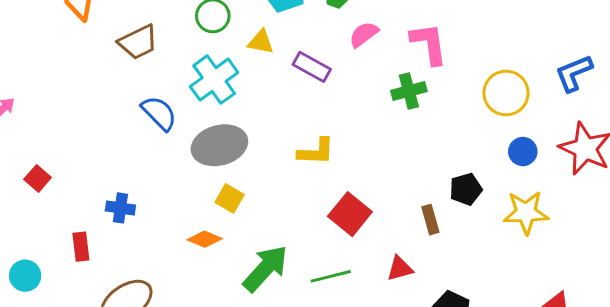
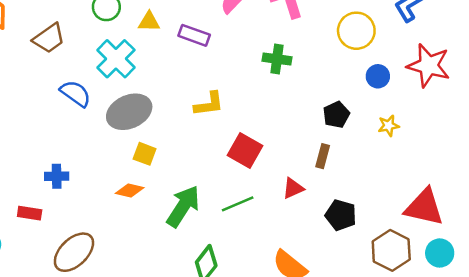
green cross: (409, 91) -> (277, 59), moved, turned 32
yellow star: (526, 213) -> (389, 126), size x0.6
brown rectangle: (430, 220) -> (323, 156), moved, turned 40
red rectangle: (81, 247) -> (30, 213), turned -65

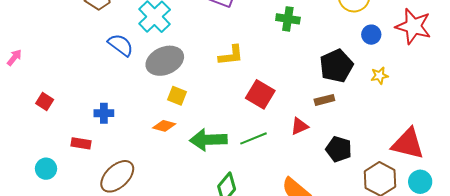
black pentagon: (336, 115) -> (336, 66), size x1.5
brown rectangle: (323, 156) -> (324, 100), turned 60
green arrow: (183, 206) -> (208, 140), turned -126

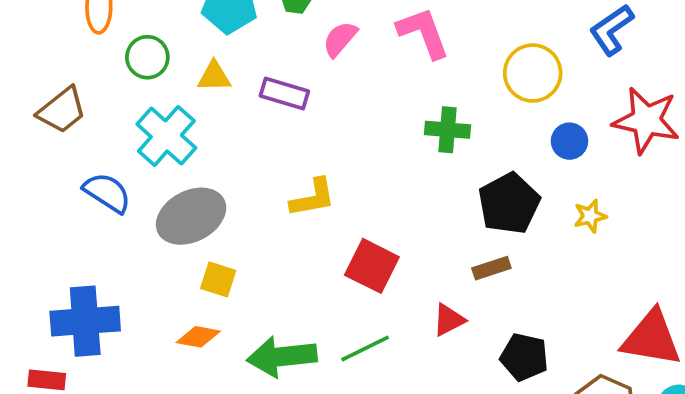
green cross: (288, 19) -> (447, 130), moved
blue cross: (104, 113) -> (85, 321), size x1.8

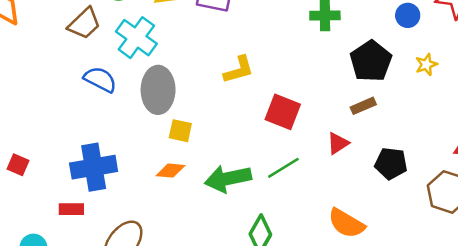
brown trapezoid: (62, 110) -> (84, 24), moved
gray ellipse: (191, 216) -> (158, 90), turned -57

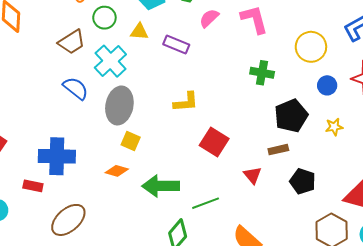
red triangle: (338, 143) -> (253, 175), turned -48
black pentagon: (391, 163) -> (303, 181), moved
green line: (283, 168) -> (206, 203), moved

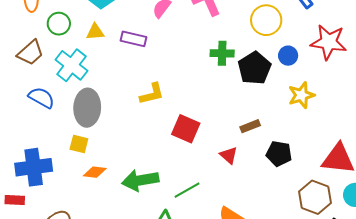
black pentagon: (291, 116) -> (254, 68), moved
yellow star: (334, 127) -> (301, 95), size x1.5
yellow square: (131, 141) -> (79, 144), moved

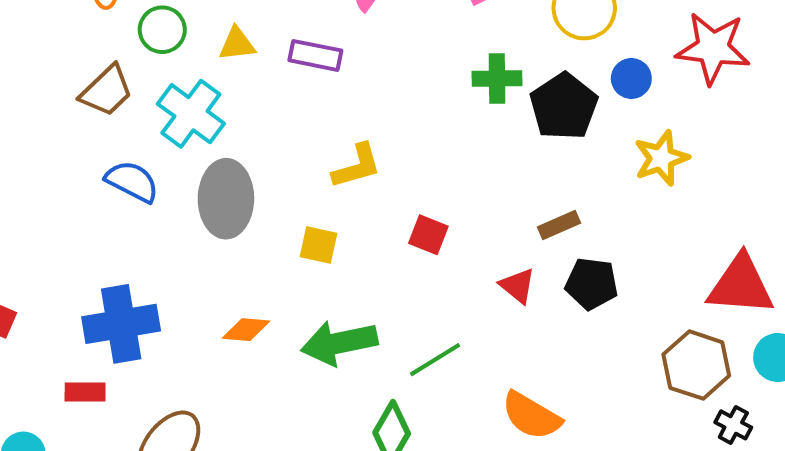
red square: (186, 129) -> (428, 235), size x0.7
yellow square: (79, 144) -> (319, 245), moved
black pentagon: (279, 154) -> (592, 284), moved

